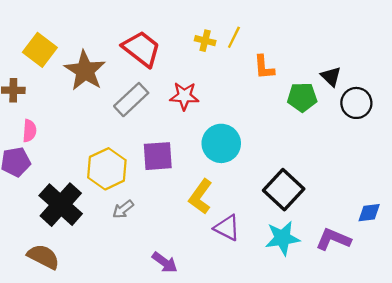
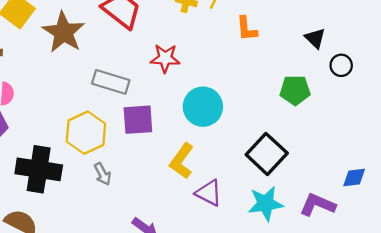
green pentagon: (302, 97) -> (295, 90), moved
gray rectangle: (131, 100) -> (111, 82), moved, turned 60
black circle: (356, 103) -> (341, 65), size x0.7
black cross: (61, 205) -> (39, 169), turned -33
gray arrow: (123, 209) -> (102, 174), turned -80

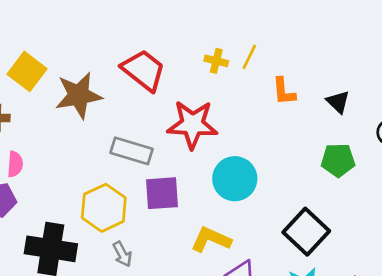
brown star: (64, 32) -> (79, 95), turned 30
black triangle: (315, 38) -> (338, 102), moved
red star: (165, 58) -> (192, 124), size x1.5
yellow L-shape: (182, 161) -> (211, 240), turned 78

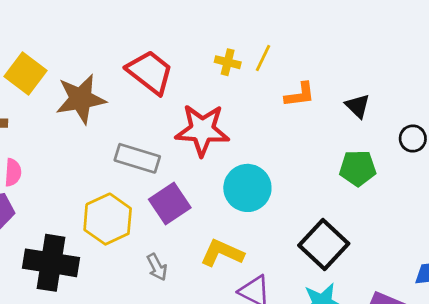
orange L-shape: (284, 91) -> (300, 95), turned -92
purple square: (162, 193) -> (170, 204), turned -30
gray arrow: (122, 254) -> (157, 267), moved

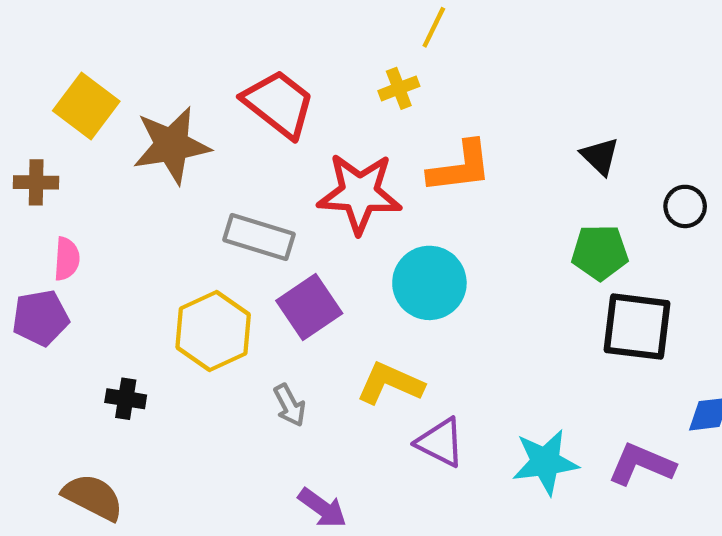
yellow line: (263, 58) -> (434, 27), moved
yellow cross: (228, 62) -> (399, 88), turned -35
orange L-shape: (300, 95) -> (460, 167), moved, size x1.4
black square: (324, 244) -> (637, 327), moved, turned -36
black cross: (51, 263) -> (126, 399), size x0.5

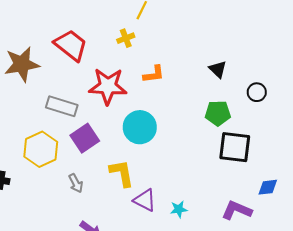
orange L-shape: (460, 167) -> (154, 74), size x0.7
yellow L-shape: (390, 383) -> (122, 173), turned 56
cyan star: (545, 462) -> (179, 209), moved, size x0.6

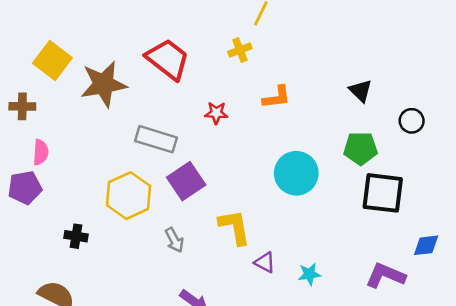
red star: (108, 86) -> (216, 113), size x0.5
cyan circle: (140, 127) -> (296, 173), moved
purple triangle: (145, 200) -> (265, 262), size x0.7

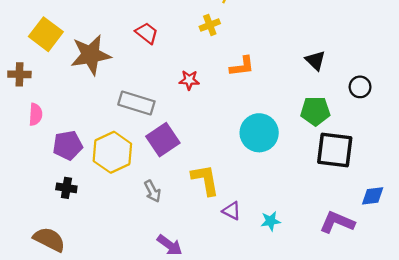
red trapezoid: (168, 59) -> (147, 33), size x0.6
purple pentagon: (25, 188) -> (68, 145), moved

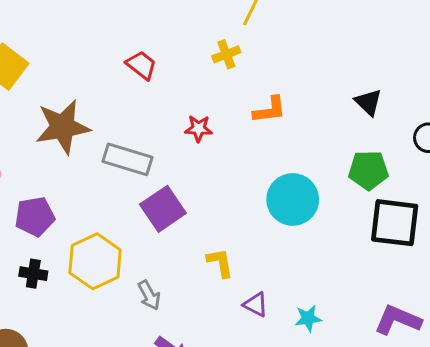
brown star: (91, 55) -> (63, 127), moved
yellow hexagon: (112, 152) -> (95, 261), moved
yellow L-shape: (205, 180) -> (220, 263), size x0.7
gray arrow: (152, 191) -> (149, 295), moved

